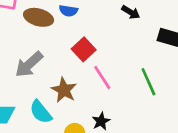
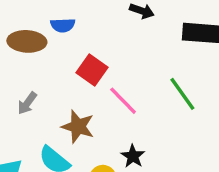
gray arrow: (29, 64) -> (27, 103), size x0.6

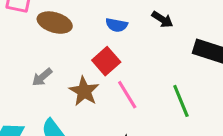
blue semicircle: (63, 25) -> (117, 25), moved
brown star: (78, 127) -> (84, 91), moved

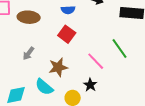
brown star: (84, 91) -> (58, 67), moved, turned -30
pink line: (127, 95) -> (96, 61), moved

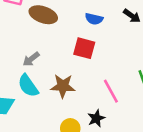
red square: (67, 34) -> (84, 48), turned -36
cyan semicircle: (44, 87) -> (28, 86), moved

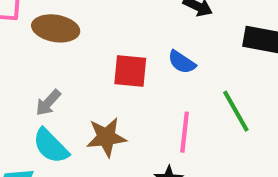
blue semicircle: (94, 19) -> (182, 62), moved, turned 30
pink line: (111, 91) -> (185, 132), turned 45

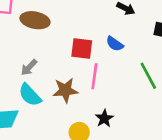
pink line: (185, 132) -> (94, 76), moved

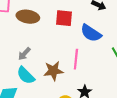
blue semicircle: (115, 44) -> (91, 33), size x1.5
red square: (82, 49) -> (64, 18), moved

